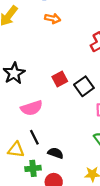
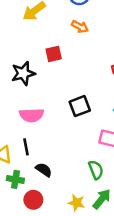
red square: (60, 79) -> (54, 54), moved
black square: (84, 86) -> (80, 106), moved

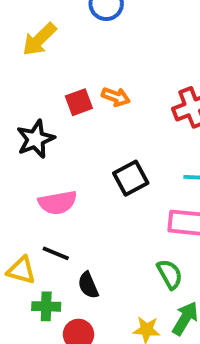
orange arrow: (80, 27) -> (116, 97), moved
black line: (26, 147) -> (56, 253), turned -49
black semicircle: (44, 170) -> (88, 285), turned -140

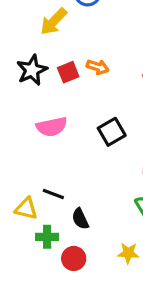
yellow arrow: (39, 39) -> (54, 21), moved
black star: (36, 139) -> (32, 70), moved
pink semicircle: (58, 203) -> (52, 127), moved

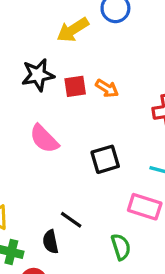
pink semicircle: (52, 127) -> (44, 139), turned 44
black line: (53, 194) -> (71, 220), moved

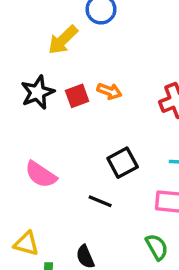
pink semicircle: (44, 139) -> (41, 175), moved
black line: (71, 220) -> (100, 201), moved

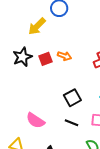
pink semicircle: (41, 175) -> (35, 120), moved
black line: (100, 201) -> (72, 123), moved

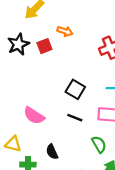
orange arrow: (64, 56) -> (65, 31), moved
black square: (72, 98) -> (75, 89), turned -30

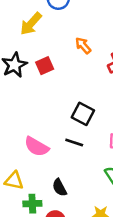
orange arrow: (65, 31) -> (83, 46), moved, turned -147
black line: (75, 118) -> (74, 142), moved

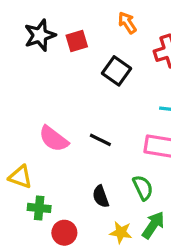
black square: (83, 114) -> (116, 71), moved
black semicircle: (59, 187) -> (101, 196), moved

